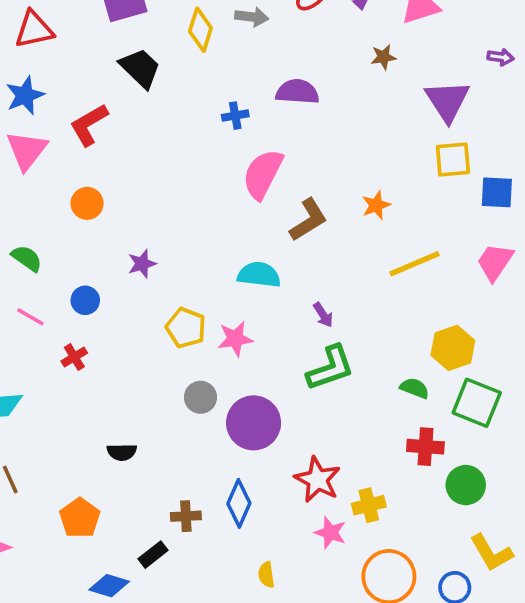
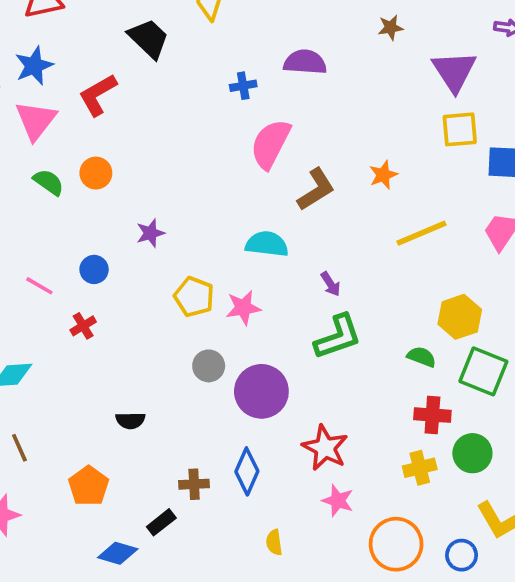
green semicircle: (27, 258) -> (49, 182), moved
yellow cross: (369, 505) -> (420, 468), moved

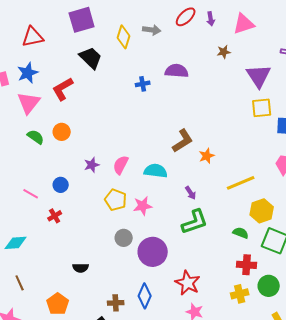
pink semicircle: (271, 144) -> (121, 165), moved, size x0.7
orange star: (383, 175) -> (207, 156), moved
yellow line: (422, 233) -> (241, 183), moved

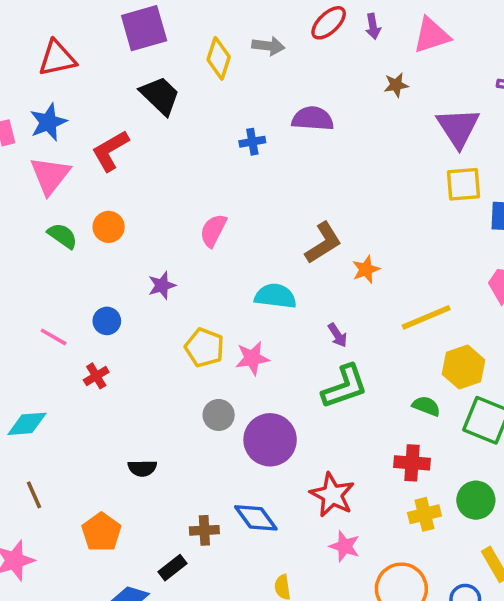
pink semicircle: (121, 165) -> (213, 230), moved
red cross: (247, 265) -> (412, 463), moved
blue diamond: (145, 296) -> (256, 518), turned -60

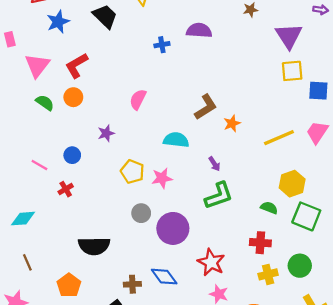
blue star: (48, 122) -> (58, 22), moved
red L-shape: (110, 151) -> (77, 65), moved
yellow line: (426, 317) -> (279, 138), moved
black semicircle: (142, 468) -> (94, 246), size x1.8

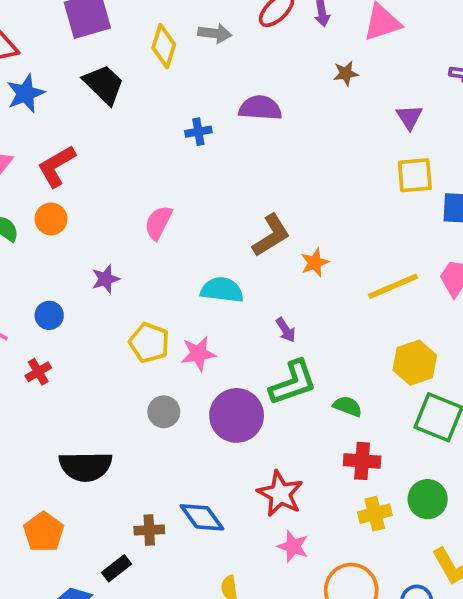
purple triangle: (289, 36) -> (409, 117), size x0.6
green semicircle: (269, 208) -> (348, 406), moved
purple circle: (173, 228) -> (237, 415), moved

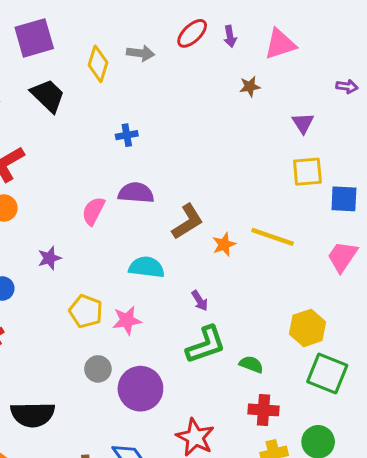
purple semicircle: (260, 108) -> (136, 193), moved
yellow line: (393, 286) -> (273, 237), moved, turned 42
purple circle: (237, 415) -> (140, 389), moved

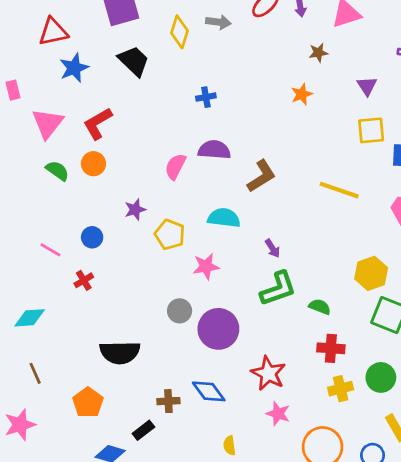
orange star: (224, 244) -> (302, 94), moved
yellow pentagon: (86, 311) -> (170, 234), moved

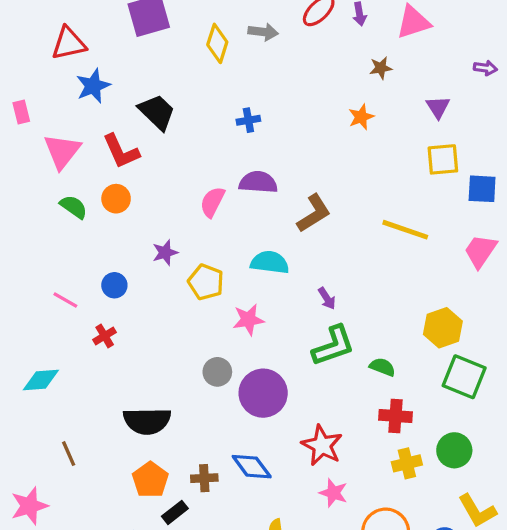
black trapezoid: (134, 61) -> (157, 112), moved
red L-shape: (98, 123) -> (121, 151), turned -84
brown line: (35, 373) -> (69, 454), moved
orange pentagon: (88, 402) -> (150, 480), moved

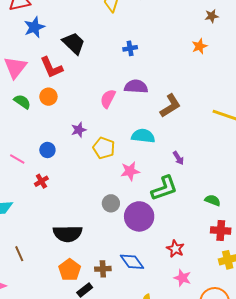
green L-shape: (333, 346) -> (164, 188), moved
red star: (322, 445) -> (175, 249), size x0.7

